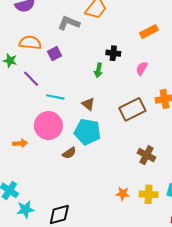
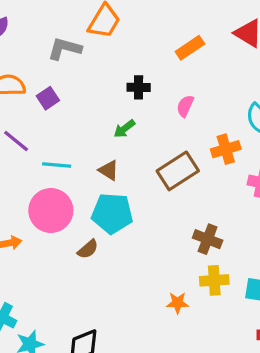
green arrow: (98, 70) -> (124, 129), moved, turned 48
yellow cross: (149, 194) -> (214, 280), moved

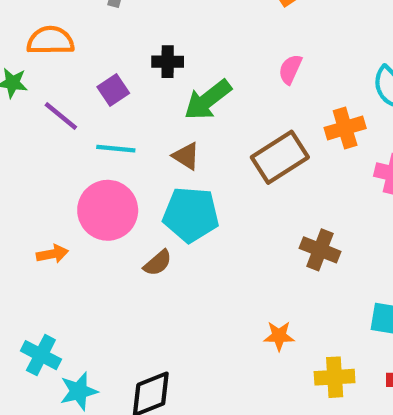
black cross: (139, 87) -> (168, 62), moved
purple square: (48, 98) -> (113, 90), moved
green arrow: (124, 129) -> (208, 100), size x1.6
yellow cross: (214, 280) -> (335, 377), moved

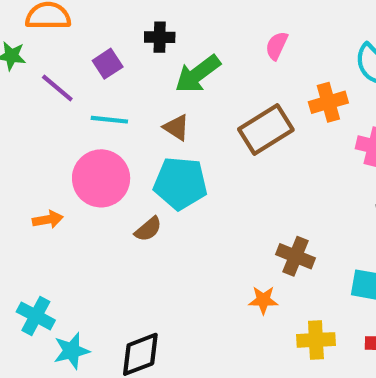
brown cross: (320, 250) -> (296, 256), moved

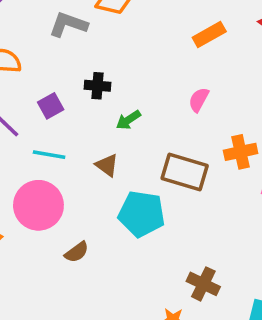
green arrow: (198, 74) -> (128, 120), size x0.6
brown rectangle: (266, 129) -> (185, 172), turned 45
cyan pentagon: (180, 183) -> (141, 214), moved

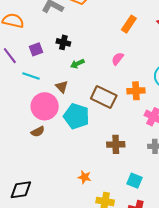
orange rectangle: (209, 35) -> (129, 24), turned -36
pink circle: (38, 205) -> (45, 106), moved
brown cross: (203, 284) -> (116, 144), moved, turned -36

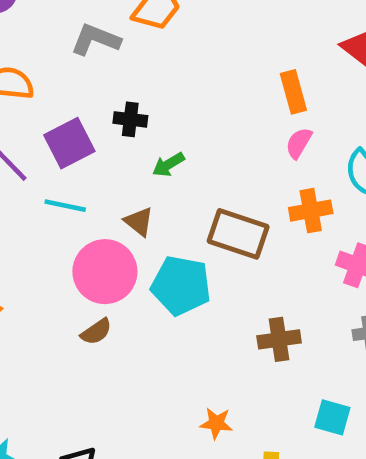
orange rectangle: (129, 24) -> (293, 92), moved, turned -42
purple square: (36, 49) -> (69, 143), size x1.5
pink semicircle: (118, 59) -> (299, 143), moved

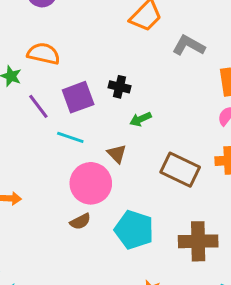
gray L-shape: (96, 40) -> (189, 45), moved
cyan pentagon: (181, 285) -> (134, 230), moved
brown cross: (279, 339) -> (198, 241), size x1.4

